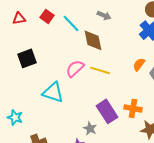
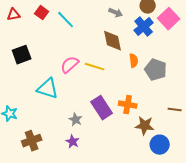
gray arrow: (104, 15) -> (116, 13), moved
brown diamond: (93, 40) -> (113, 41), moved
orange semicircle: (139, 64) -> (134, 61), turned 136
gray star: (90, 128) -> (76, 120), moved

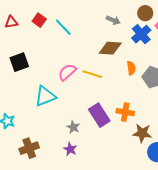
brown diamond: (113, 41) -> (110, 48), turned -75
cyan triangle: (48, 89) -> (45, 96), turned -40

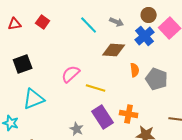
cyan line: (63, 27) -> (89, 25), moved
yellow line: (92, 74) -> (96, 88), moved
cyan triangle: (45, 96) -> (34, 99), moved

